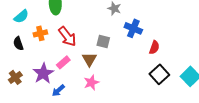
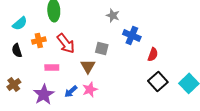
pink rectangle: (63, 62) -> (52, 67), moved, turned 40
purple star: (43, 73) -> (44, 94), moved
blue arrow: (58, 90) -> (71, 91), moved

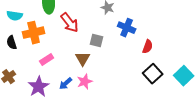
cyan semicircle: (20, 23) -> (15, 16), turned 49
orange cross: (39, 40) -> (34, 33), size x1.5
red arrow: (66, 43) -> (70, 23), moved
pink rectangle: (52, 67) -> (47, 60), turned -32

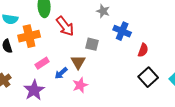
blue arrow: (66, 84) -> (61, 73), moved

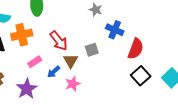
red arrow: (65, 26) -> (59, 41), moved
gray square: (92, 44) -> (92, 50), moved, turned -32
red semicircle: (143, 50) -> (136, 49), size x1.5

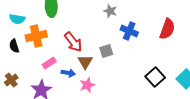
red semicircle: (136, 49) -> (167, 29), moved
blue arrow: (54, 72) -> (68, 73), turned -128

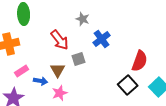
red semicircle: (167, 29) -> (140, 61), moved
blue cross: (129, 31) -> (102, 39), turned 30
red arrow: (73, 42) -> (60, 40), moved

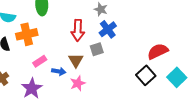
blue cross: (102, 39) -> (108, 29), moved
red arrow: (60, 40) -> (78, 30), turned 40
red semicircle: (140, 61) -> (158, 51), turned -135

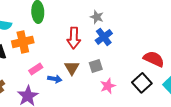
gray square: (97, 49) -> (96, 66), moved
red semicircle: (158, 51) -> (154, 59), turned 50
pink star: (78, 83) -> (108, 86), moved

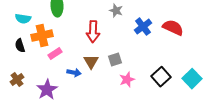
blue cross: (104, 37) -> (143, 27), moved
red semicircle: (154, 59) -> (173, 28), moved
pink rectangle: (36, 69) -> (55, 54), moved

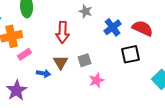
black square: (161, 77) -> (131, 54), moved, turned 30

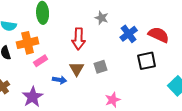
pink star: (97, 80) -> (113, 100), moved

